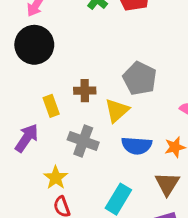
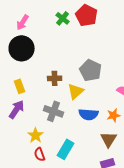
yellow rectangle: (51, 106) -> (20, 86), moved
cyan rectangle: (118, 199) -> (66, 149), moved

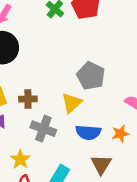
brown cross: (55, 78) -> (28, 99), moved
brown triangle: (109, 139) -> (101, 165), moved

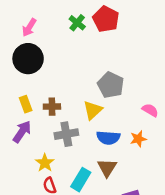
gray cross: (43, 129) -> (66, 134), turned -30
brown triangle: (101, 165) -> (107, 168), moved

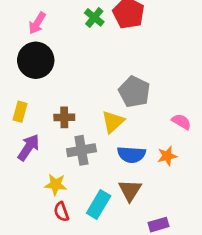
yellow rectangle: (26, 104) -> (20, 112), moved, turned 35
yellow star: (45, 163) -> (56, 185), turned -30

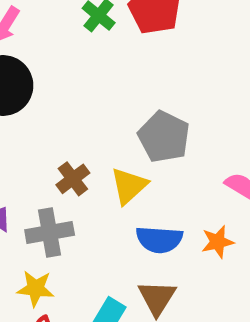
brown cross: (64, 117) -> (73, 179), moved, turned -36
gray cross: (81, 150) -> (50, 233), moved

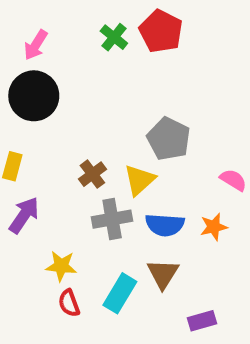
gray cross: (50, 233) -> (112, 219), moved

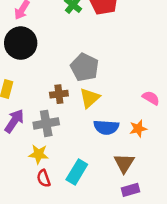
gray pentagon: (169, 139) -> (85, 67), moved
brown cross: (92, 174) -> (59, 94), turned 30
gray cross: (112, 219) -> (46, 123), moved
brown triangle: (163, 274) -> (124, 163), moved

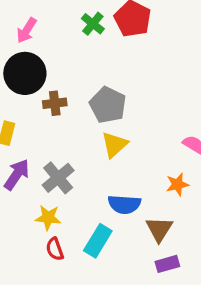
brown cross: (59, 94) -> (55, 103), moved
gray cross: (46, 123) -> (58, 178), turned -30
blue semicircle: (106, 127) -> (124, 204), moved

